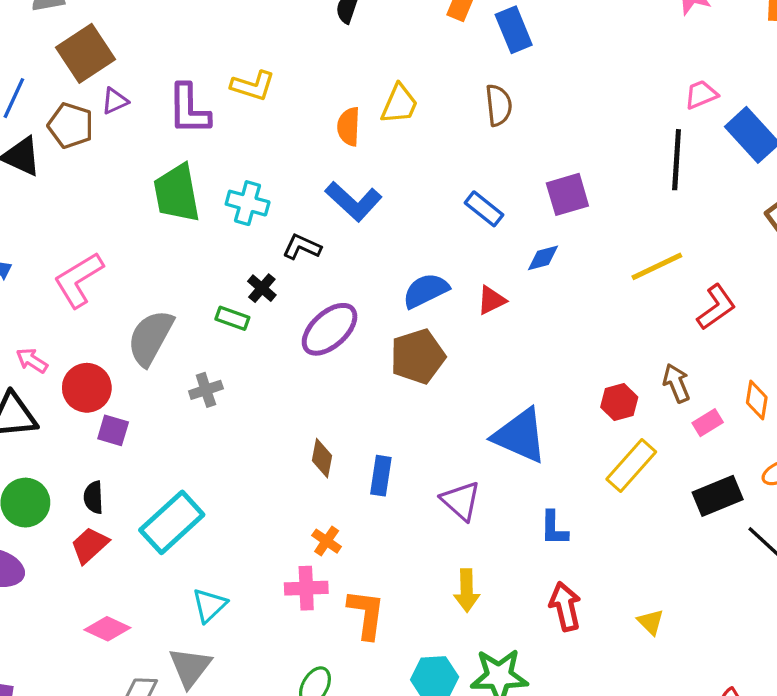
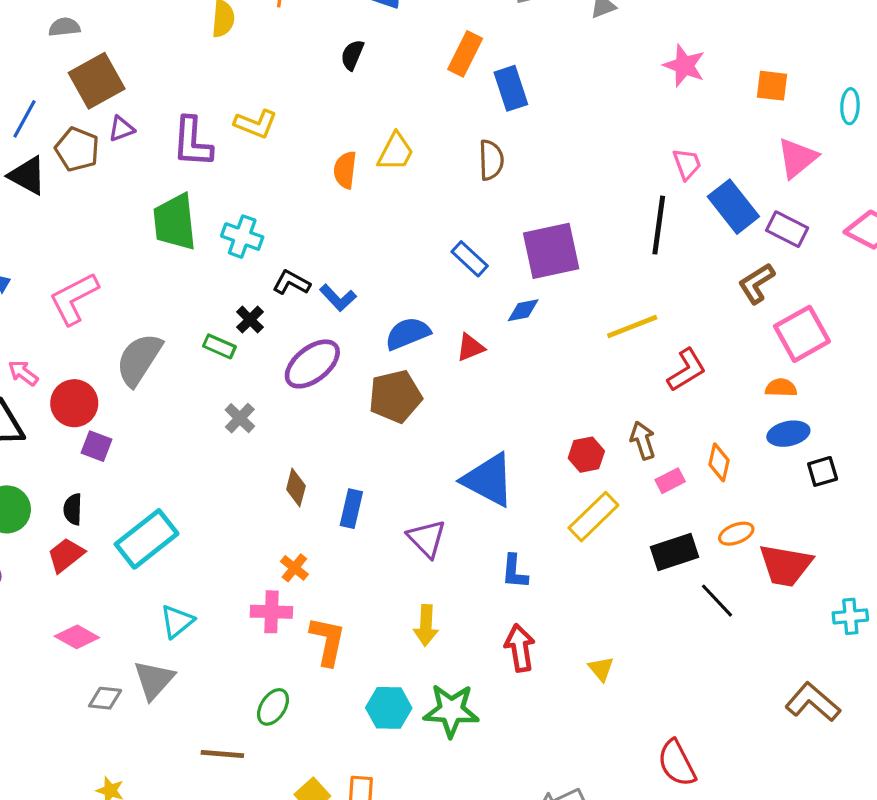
pink trapezoid: (701, 95) -> (687, 164), turned 88
purple square: (567, 194) -> (551, 251), size x1.4
blue L-shape: (354, 201) -> (338, 298), moved, size x0.7
gray cross: (206, 390) -> (240, 418), moved, turned -32

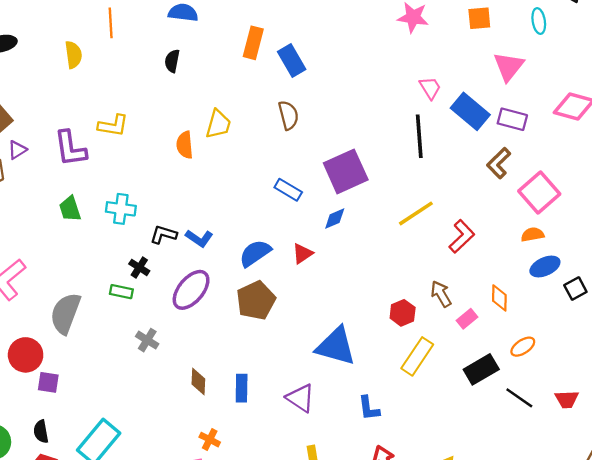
green trapezoid: (175, 222) -> (70, 209), size x0.6
red trapezoid: (786, 565) -> (567, 399), moved, size x0.6

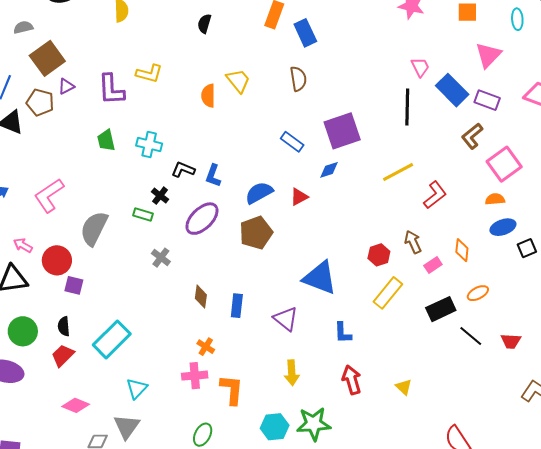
yellow trapezoid: (218, 124) -> (238, 81), turned -60
blue L-shape: (199, 238) -> (213, 176), turned 70

